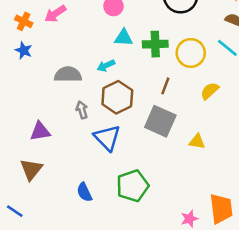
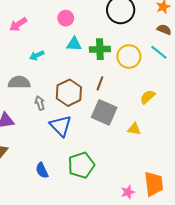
cyan arrow: (106, 66) -> (37, 55), moved
gray semicircle: (68, 74) -> (19, 82), moved
brown line: (165, 86) -> (100, 83), moved
yellow semicircle: (210, 91) -> (148, 97), moved

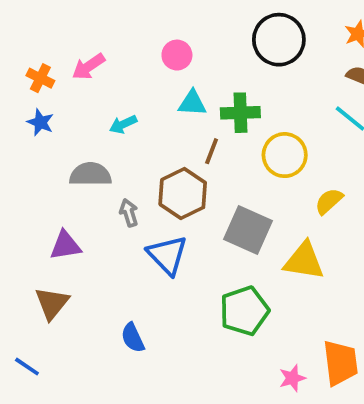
yellow circle: (129, 56) -> (285, 155), moved
brown line: (100, 83) -> (212, 151), moved
yellow triangle: (134, 129) -> (304, 261), size x1.6
green pentagon: (81, 165) -> (244, 311), moved

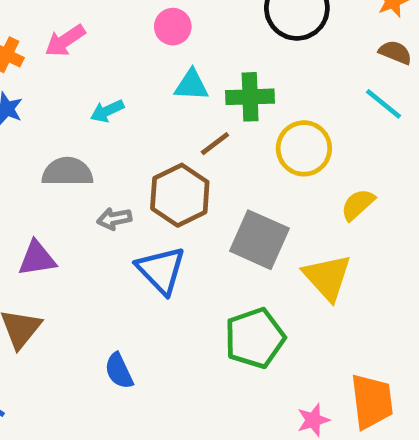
brown line: (212, 151) -> (215, 144), turned 32
gray arrow: (129, 213) -> (114, 219), turned -84
yellow triangle: (304, 261) -> (327, 277), turned 39

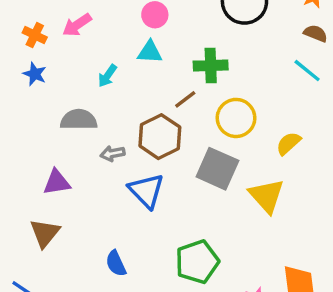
cyan triangle: (192, 85) -> (150, 52), moved
cyan arrow: (107, 111) -> (107, 76), turned -30
yellow circle: (304, 148) -> (236, 118), moved
green pentagon: (255, 338) -> (197, 262), moved

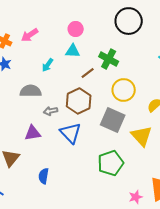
green cross: (211, 66) -> (109, 59), turned 30
brown line: (185, 99) -> (88, 73), moved
purple triangle: (57, 182) -> (33, 133), moved
green pentagon: (197, 262) -> (111, 163), moved
blue semicircle: (116, 263) -> (44, 176), moved, turned 35

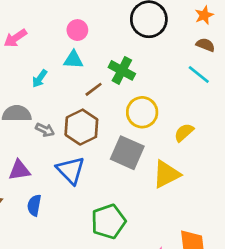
gray arrow: (51, 111) -> (45, 130), moved, turned -144
yellow triangle: (142, 136) -> (166, 174), turned 45
green pentagon: (111, 163) -> (108, 221), moved
blue semicircle: (44, 176) -> (34, 205), moved

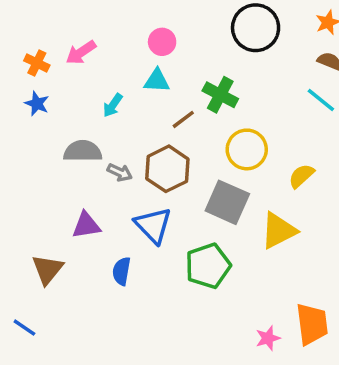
blue semicircle: (34, 205) -> (122, 271), moved
green pentagon: (108, 221) -> (208, 266), moved

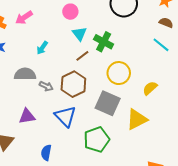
cyan triangle: (157, 81) -> (79, 34), moved, turned 49
blue semicircle: (122, 271) -> (46, 153), moved

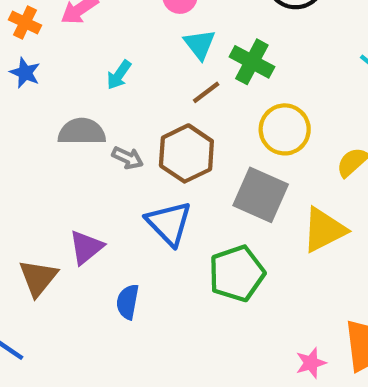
purple triangle: (27, 116) -> (86, 247), moved, turned -30

